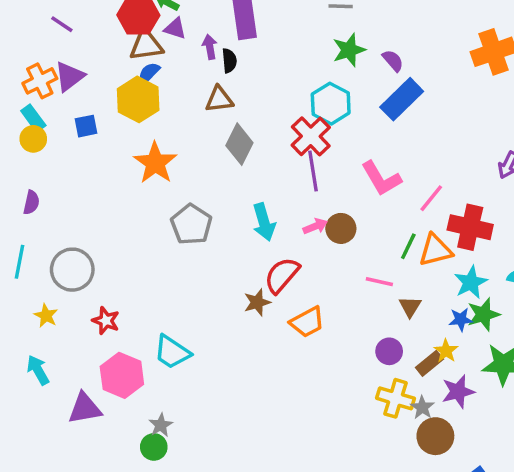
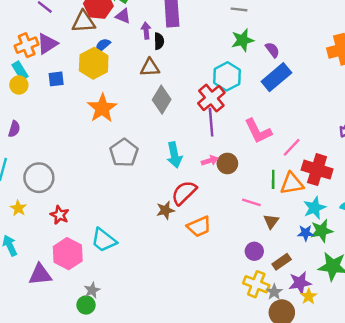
brown triangle: (146, 45) -> (84, 22), moved
green line: (408, 246) -> (273, 179), turned -30
yellow star: (446, 351) -> (309, 296), moved

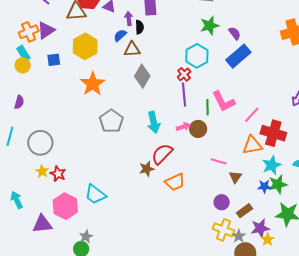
blue semicircle: (103, 45) -> (120, 35), moved
red cross: (211, 98) -> (184, 74), size x0.6
green line: (273, 179) -> (207, 107), moved
yellow star: (18, 208) -> (42, 171), moved

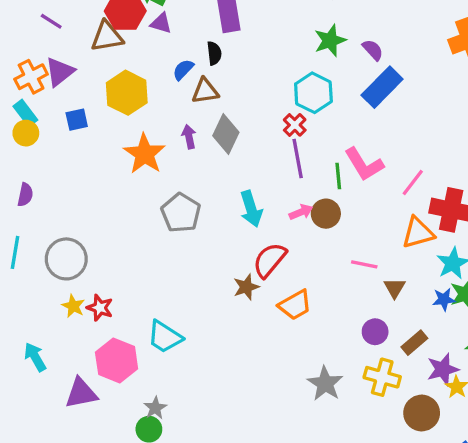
purple arrow: (129, 18) -> (189, 137), moved
gray star: (239, 236) -> (325, 384), moved, size x1.5

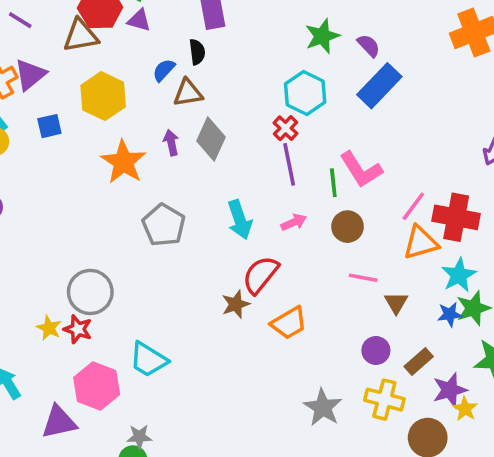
pink line: (413, 182) -> (413, 206), moved
brown circle: (326, 214) -> (347, 227), moved
gray circle: (66, 259) -> (90, 292), moved
gray star: (155, 408) -> (139, 437), turned 30

